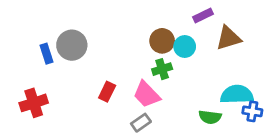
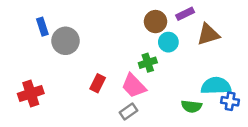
brown circle: (162, 41) -> (155, 22), moved
blue rectangle: (46, 54) -> (42, 27), moved

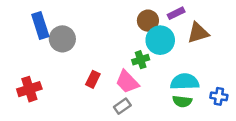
blue rectangle: (42, 27) -> (40, 25), size x1.5
cyan circle: (168, 42) -> (160, 40), size x1.5
cyan semicircle: (216, 86) -> (185, 82), moved

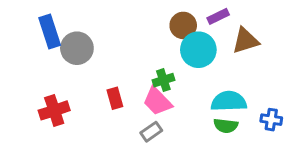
green cross: (141, 60) -> (163, 80), moved
red rectangle: (93, 79) -> (115, 98), turned -42
red cross: (29, 89) -> (54, 110), moved

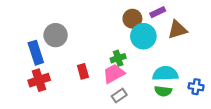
blue rectangle: (50, 32) -> (36, 53), moved
pink trapezoid: (157, 101) -> (114, 74), turned 105
gray rectangle: (151, 132) -> (119, 95), moved

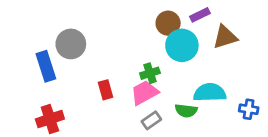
red cross: (39, 80) -> (50, 119), moved
green semicircle: (163, 91) -> (186, 111), moved

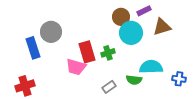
red rectangle: (106, 90) -> (87, 52), moved, size x1.5
pink trapezoid: (144, 93) -> (76, 67), moved, turned -135
red cross: (50, 119) -> (25, 86), moved

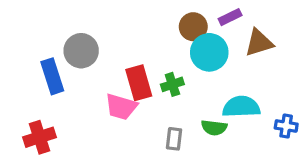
gray rectangle: (109, 87) -> (174, 139), turned -48

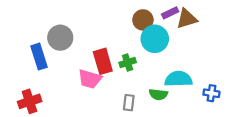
brown triangle: (259, 43) -> (187, 19), moved

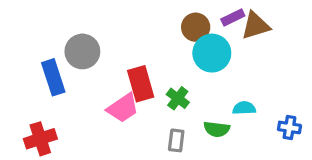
green cross: (128, 62) -> (178, 98), moved, turned -35
pink trapezoid: (90, 79) -> (123, 108), turned -50
cyan semicircle: (178, 79) -> (244, 108), size x0.6

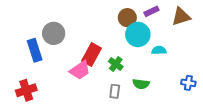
brown triangle: (256, 26) -> (181, 17), moved
red rectangle: (141, 84) -> (91, 54), turned 45
cyan semicircle: (244, 108) -> (159, 50), moved

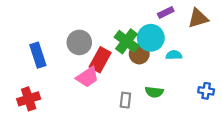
brown circle: (127, 18) -> (139, 54), moved
gray circle: (54, 33) -> (79, 42), moved
green cross: (116, 64) -> (127, 41), moved, size x1.5

